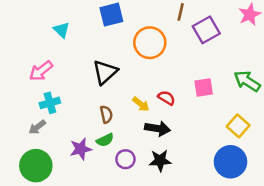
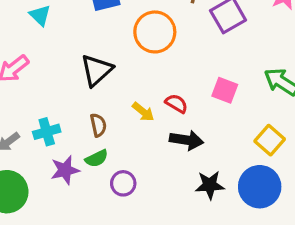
pink square: (204, 88) -> (225, 90), turned 30
cyan cross: (50, 103) -> (47, 132), moved
black arrow: (157, 128) -> (186, 140), moved
black star: (160, 160) -> (210, 185), moved

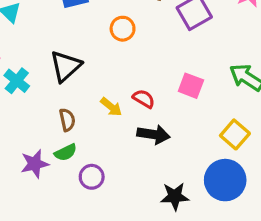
orange circle: (155, 32) -> (123, 29), size x0.6
cyan cross: (47, 132) -> (17, 81), moved, turned -35
black star: (210, 185) -> (175, 196), moved

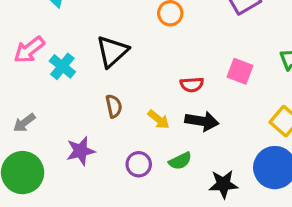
red semicircle: (144, 99) -> (192, 85), turned 145
yellow arrow: (111, 107) -> (159, 119), moved
green semicircle: (66, 152) -> (180, 161), moved

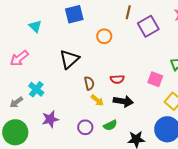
cyan cross: (62, 66) -> (36, 89), moved
pink square: (240, 71) -> (155, 79), moved
brown semicircle: (114, 106) -> (89, 83), moved

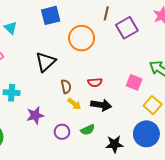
orange circle: (104, 36) -> (82, 38), size x1.6
cyan cross: (36, 89) -> (12, 93), turned -35
purple star: (50, 119) -> (35, 115), moved

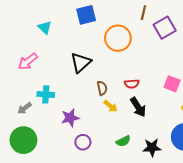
black arrow: (101, 105) -> (138, 107), turned 48
green semicircle: (88, 130) -> (123, 141), moved
purple circle: (62, 132) -> (83, 142), moved

